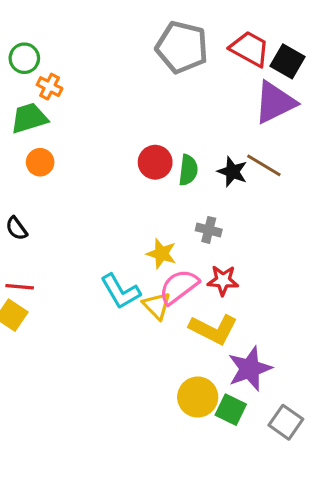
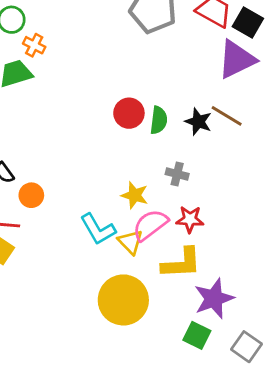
orange circle: (40, 162) -> (31, 195), moved
yellow L-shape: (213, 329) -> (181, 263), turned -30
yellow circle: (198, 397) -> (123, 300), moved, size x1.4

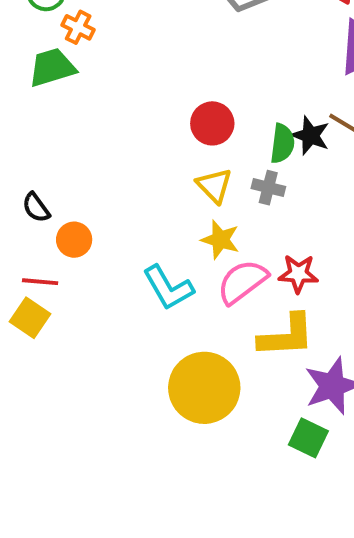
green semicircle: (159, 120) -> (282, 143), moved
gray cross: (177, 174) -> (268, 188), moved
yellow triangle: (130, 242) -> (214, 186), moved

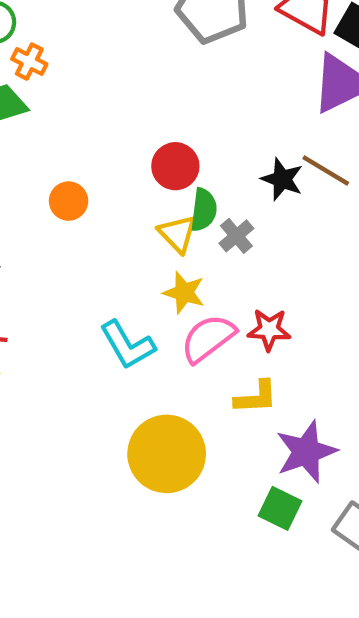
green semicircle: (282, 143) -> (204, 210), moved
gray cross: (268, 188) -> (236, 236), turned 36
orange circle: (74, 240) -> (69, 201), moved
yellow L-shape: (286, 336) -> (256, 397), size x0.7

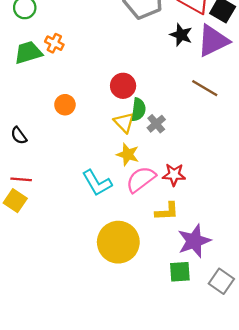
orange cross: (29, 62) -> (54, 43), moved
black star: (282, 179) -> (181, 35), moved
green square: (280, 508) -> (180, 272), turned -30

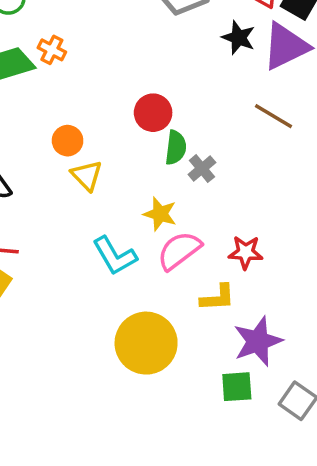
yellow triangle: (124, 123) -> (87, 176), moved
red star: (174, 175) -> (246, 252), moved

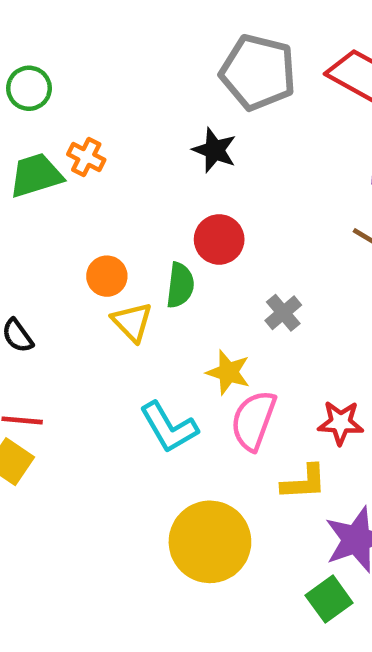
black star: (239, 38) -> (215, 150), moved
green semicircle: (176, 148) -> (180, 285), moved
pink semicircle: (179, 251) -> (253, 420), turned -33
green square: (237, 387) -> (329, 599), turned -32

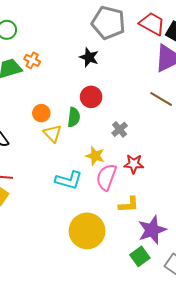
red star: (341, 423) -> (134, 164), moved
cyan L-shape: (169, 427) -> (69, 180), turned -44

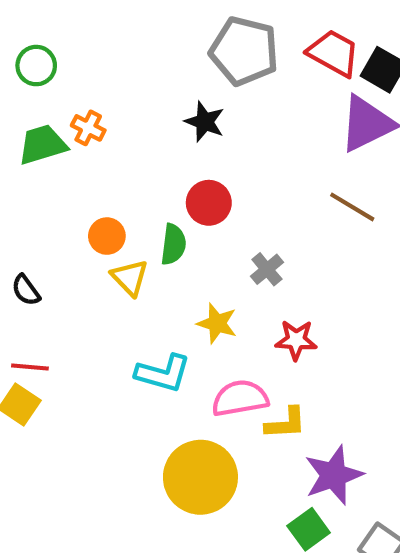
pink semicircle: (106, 177) -> (240, 398), moved, turned 60

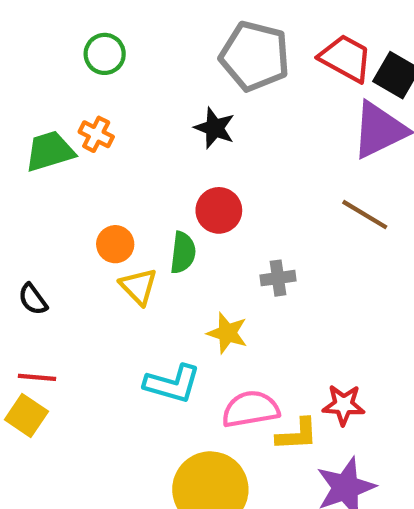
green circle: (36, 66) -> (105, 54), moved
gray cross: (267, 269) -> (278, 278), turned 32
red star: (296, 340) -> (344, 405), moved

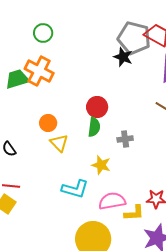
gray pentagon: (255, 56) -> (134, 38), moved
black star: (215, 128) -> (123, 57), moved
orange cross: (96, 134) -> (39, 71), size x1.8
green semicircle: (183, 253) -> (94, 127), moved

